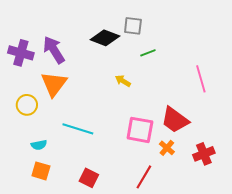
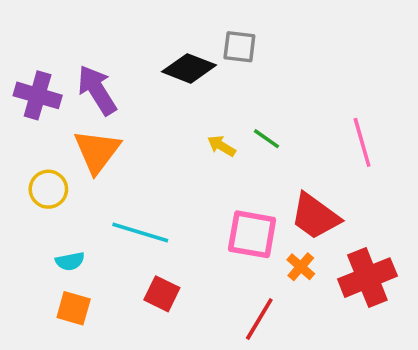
green line: (148, 53) -> (266, 139), moved, turned 56
red cross: (204, 154) -> (367, 278), size x1.4
red square: (89, 178) -> (162, 294), moved

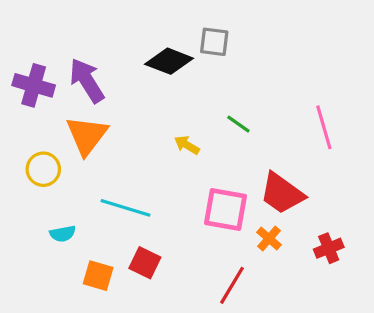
yellow arrow: (221, 146) -> (187, 145), moved
red cross: (367, 278) -> (329, 248), size x0.6
orange square: (74, 308) -> (98, 276), moved

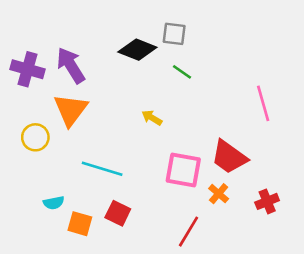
green line: (238, 124) -> (182, 72), moved
cyan semicircle: (63, 234) -> (54, 203), moved

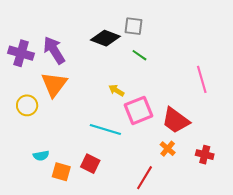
cyan line: (102, 169) -> (105, 130), moved
pink square: (183, 170) -> (138, 110), moved, turned -32
red cross: (267, 201) -> (205, 155), turned 36

